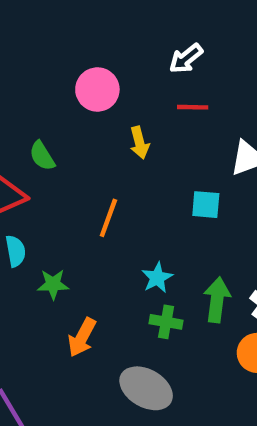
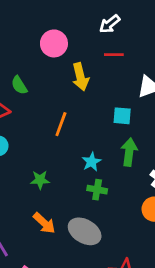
yellow arrow: (139, 143) -> (80, 77), size x1.4
green star: (53, 284) -> (40, 180), moved
green arrow: (217, 300) -> (129, 152), moved
orange arrow: (82, 337) -> (44, 223), moved, turned -75

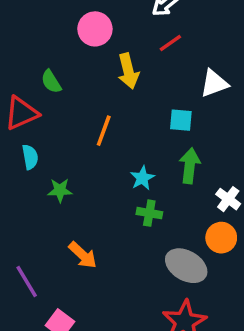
red line: (114, 55) -> (170, 43), turned -36
green star: (40, 180) -> (60, 190), moved
gray ellipse: (85, 231) -> (186, 266), moved

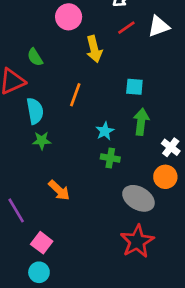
white triangle: (214, 83) -> (159, 26), moved
cyan semicircle: (30, 157) -> (35, 111), moved, size x1.4

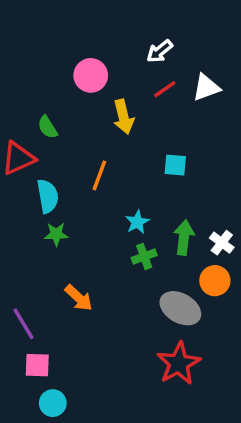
green arrow: (141, 122) -> (184, 238), moved
green cross: (110, 158) -> (144, 256), turned -30
pink square: (42, 243) -> (37, 365), moved, turned -35

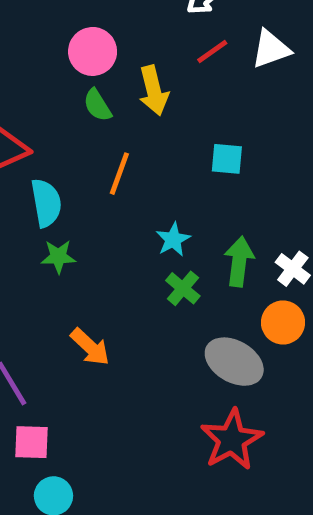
pink circle: (91, 75) -> (93, 51), moved
green semicircle: (48, 127) -> (97, 105), moved
green cross: (144, 256) -> (183, 288), turned -30

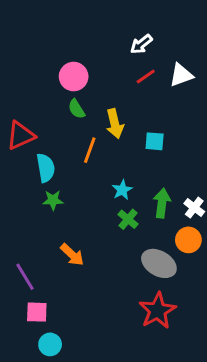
yellow arrow: (154, 91) -> (115, 124), moved

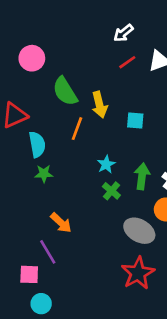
pink circle: (74, 77) -> (32, 58), moved
green semicircle: (77, 109) -> (65, 91), size x1.6
purple line: (25, 277) -> (48, 252), moved

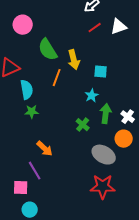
cyan star: (106, 164) -> (92, 96), moved
red star: (138, 273) -> (103, 187), turned 30

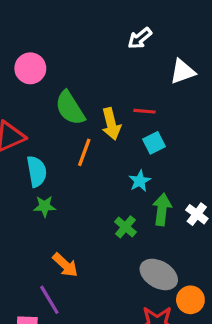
red line: (95, 28) -> (144, 111), moved, turned 40
cyan square: (101, 72) -> (154, 143), turned -32
orange circle: (124, 139) -> (190, 300), moved

